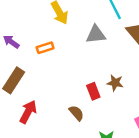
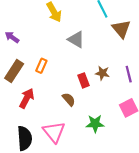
gray triangle: (96, 34) -> (76, 39), moved, turned 36
orange rectangle: (45, 48) -> (41, 66), moved, turned -48

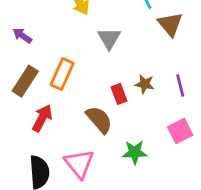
gray triangle: (76, 39) -> (109, 38), turned 30
orange rectangle: (41, 66) -> (62, 74), size x1.5
brown semicircle: (69, 99) -> (99, 120), size x1.5

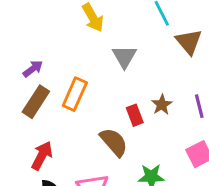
purple arrow: (22, 36) -> (33, 69), moved, turned 108
brown star: (145, 84) -> (162, 105), turned 30
red arrow: (42, 118) -> (42, 156), moved

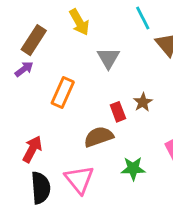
brown rectangle: (36, 102) -> (34, 40), moved
brown semicircle: (114, 142) -> (99, 137), turned -68

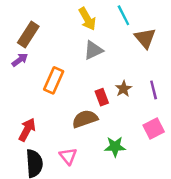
yellow arrow: (79, 22) -> (87, 19), moved
gray triangle: (108, 58) -> (93, 50), turned 35
pink triangle: (79, 180) -> (68, 156), size x0.7

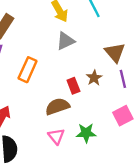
brown triangle: (145, 38) -> (115, 52), moved
pink triangle: (68, 156) -> (56, 136), moved

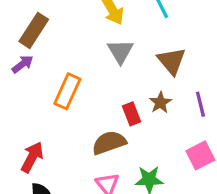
gray triangle: (65, 41) -> (120, 51), turned -36
brown triangle: (115, 52) -> (172, 61), moved

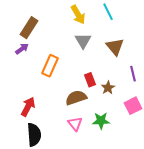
brown star: (160, 103) -> (108, 88), moved

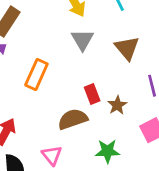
pink triangle: (75, 124) -> (52, 155), moved

